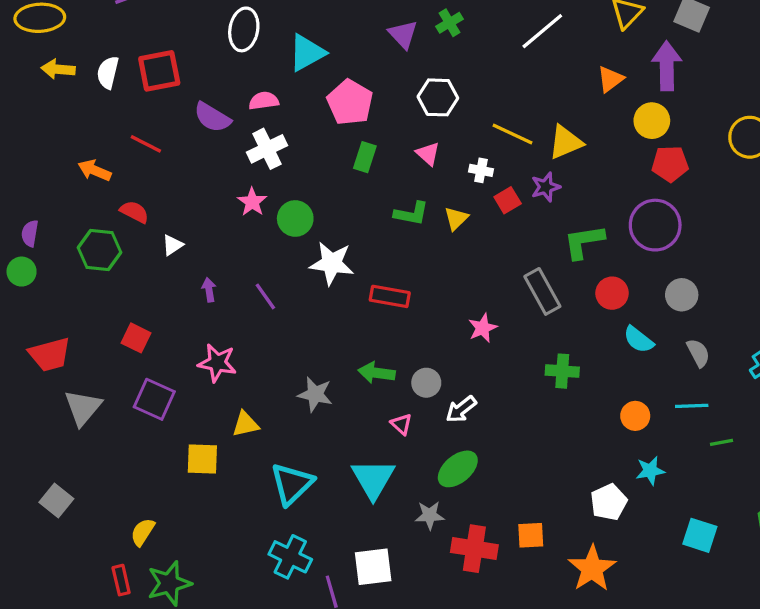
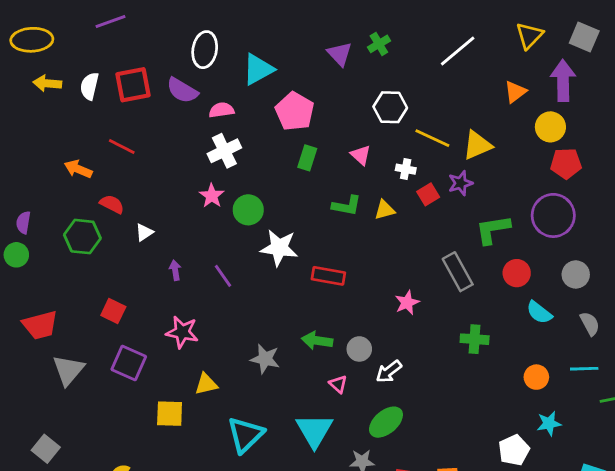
white hexagon: (438, 97) -> (390, 107), moved
purple semicircle: (212, 117) -> (182, 90), moved
yellow triangle: (456, 218) -> (385, 210), turned 30

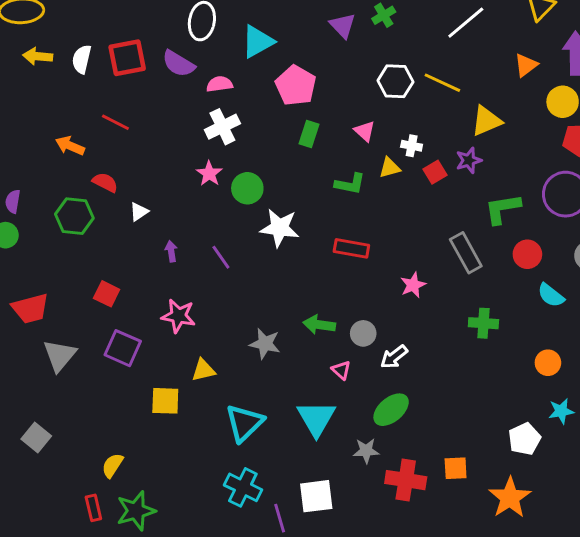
yellow line: (432, 138) -> (442, 83), moved
yellow triangle: (385, 210) -> (390, 168), moved
red rectangle: (328, 276) -> (351, 248), moved

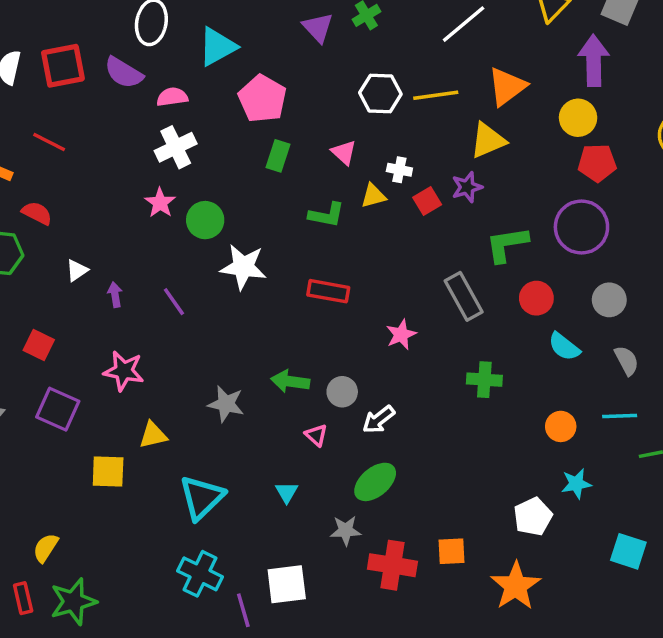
orange triangle: (526, 65) -> (507, 87), moved, size x1.4
yellow line: (442, 83) -> (436, 95), turned -33
white triangle: (139, 212) -> (77, 270), moved
cyan triangle: (316, 418) -> (287, 492), size x0.5

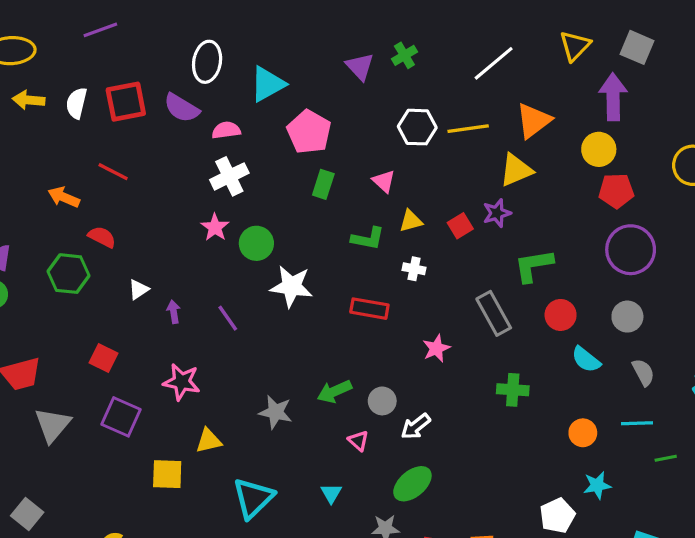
white cross: (399, 170) -> (414, 269), moved
purple circle: (581, 227) -> (631, 250), moved
green arrow: (290, 381) -> (334, 391), turned -32

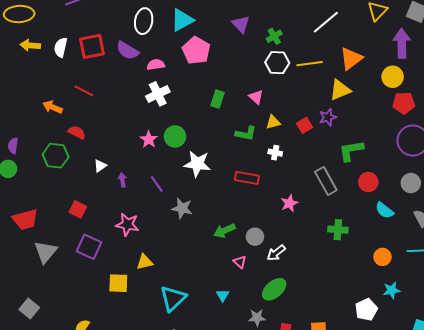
green cross: (404, 55) -> (274, 36), moved
cyan triangle: (268, 84) -> (182, 20), moved
pink pentagon: (309, 132) -> (196, 50), moved
pink star: (215, 227) -> (149, 139), moved
gray star: (276, 412) -> (182, 208), moved

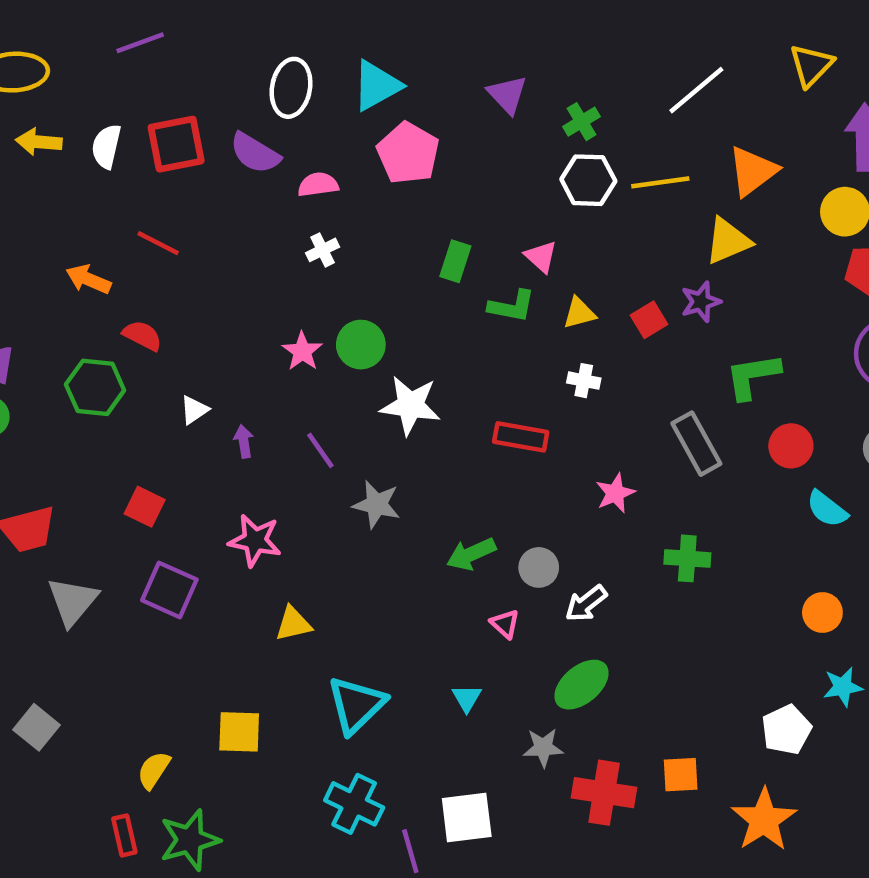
white cross: (158, 94) -> (323, 250), size x0.6
green L-shape: (246, 133) -> (512, 306), moved
green cross: (338, 230) -> (687, 558), moved
yellow square: (118, 283) -> (239, 732), moved

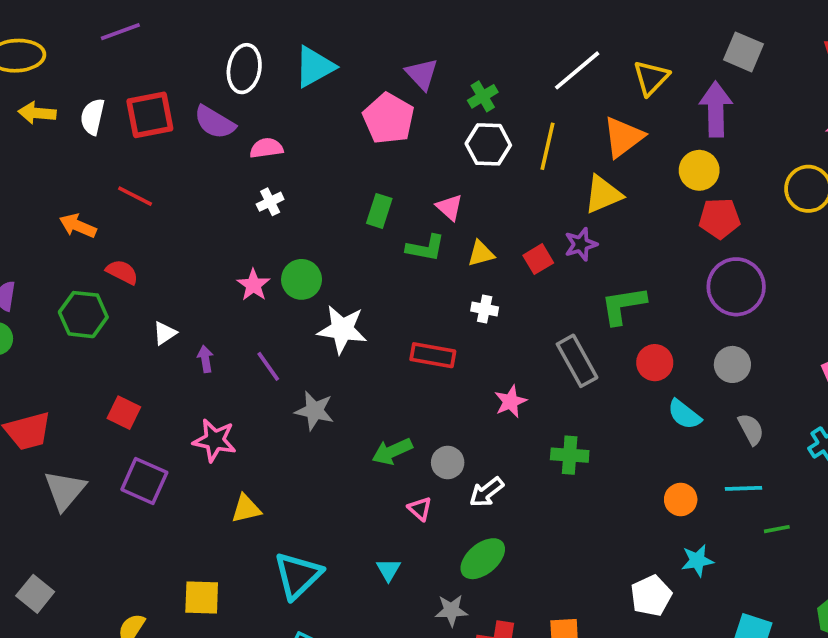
yellow triangle: (811, 65) -> (651, 78), moved
pink pentagon: (408, 153) -> (388, 119), moved
yellow line: (660, 182) -> (547, 146), turned -69

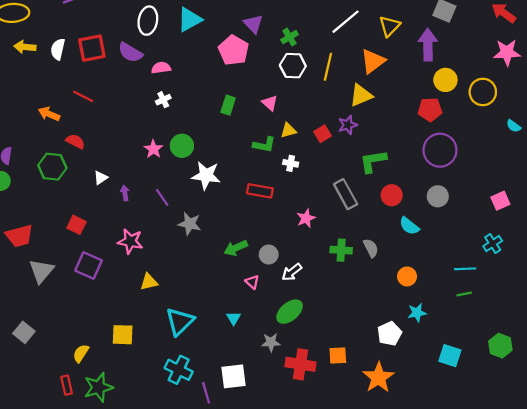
yellow circle: (699, 170) -> (445, 80), moved
green L-shape: (425, 248) -> (264, 145), moved
gray semicircle: (751, 429) -> (371, 248), moved
cyan line: (744, 488) -> (465, 269), moved

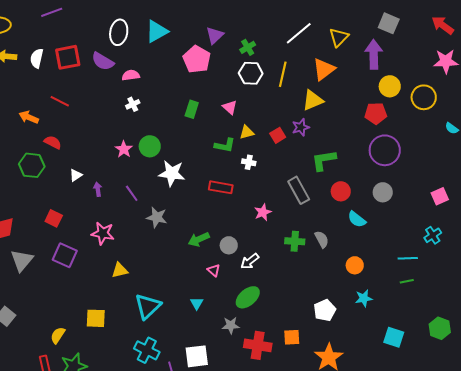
purple triangle: (253, 24) -> (215, 35), turned 30
white pentagon: (389, 334) -> (325, 310), moved

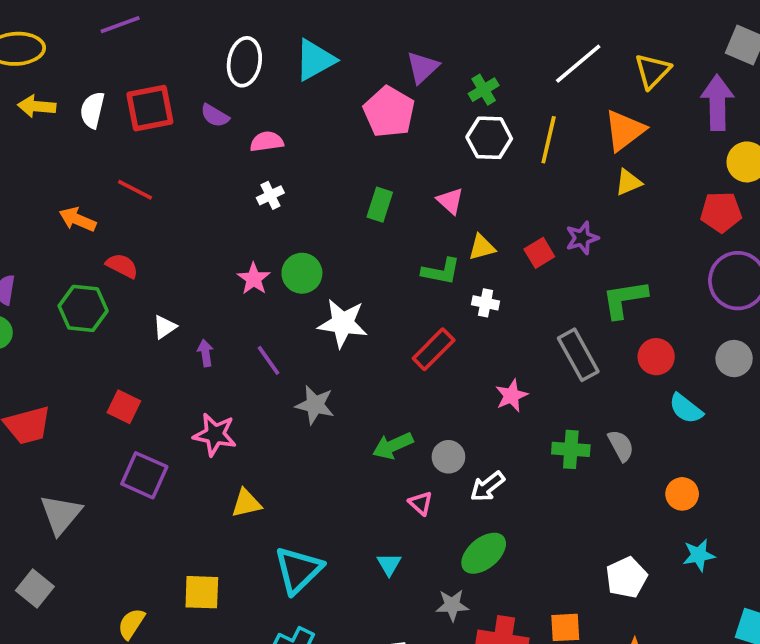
purple semicircle: (103, 61) -> (215, 116), size x0.7
yellow triangle: (313, 100) -> (628, 182), moved, size x0.7
red rectangle: (221, 187) -> (434, 349), turned -55
gray triangle: (22, 260) -> (61, 514), moved

